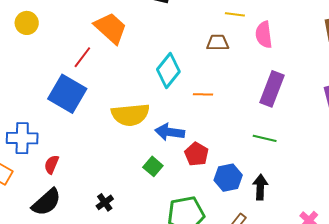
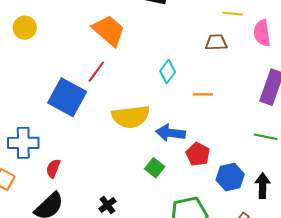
red line: (82, 57) -> (96, 72), moved
cyan diamond: (168, 71) -> (168, 71), size x0.7

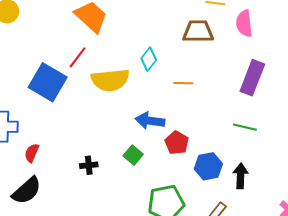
brown trapezoid: (216, 42) -> (198, 31), size x1.4
yellow semicircle: (131, 117) -> (110, 80), moved
black cross: (107, 205) -> (89, 165), moved, turned 30

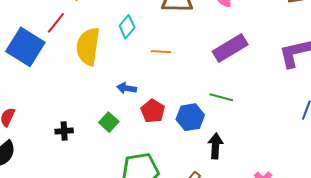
purple rectangle: (252, 78) -> (230, 48), turned 36
yellow semicircle: (110, 80) -> (88, 46), turned 102
blue arrow: (150, 121) -> (127, 88), size x0.7
blue hexagon: (208, 166) -> (190, 117), moved

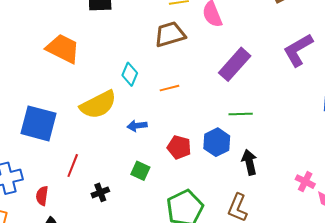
red line: (56, 23) -> (73, 166), moved
yellow semicircle: (88, 46) -> (98, 105), turned -108
blue arrow: (127, 88) -> (137, 126), moved

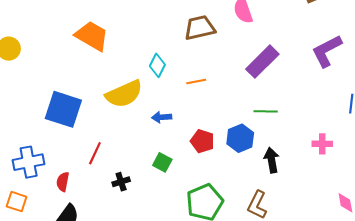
pink cross: (305, 182) -> (322, 144), moved, turned -30

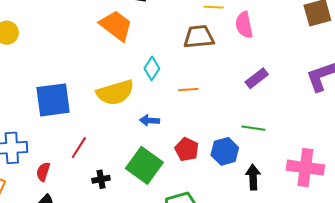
orange trapezoid: (92, 36) -> (116, 26), moved
purple rectangle: (262, 62) -> (257, 78), size x0.7
blue square: (63, 109) -> (53, 100), turned -33
pink cross: (322, 144) -> (305, 168), size x1.8
green square: (162, 162) -> (144, 165), size x1.8

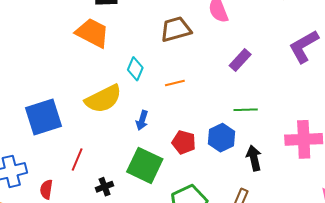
blue arrow: (150, 120) -> (142, 120), turned -66

